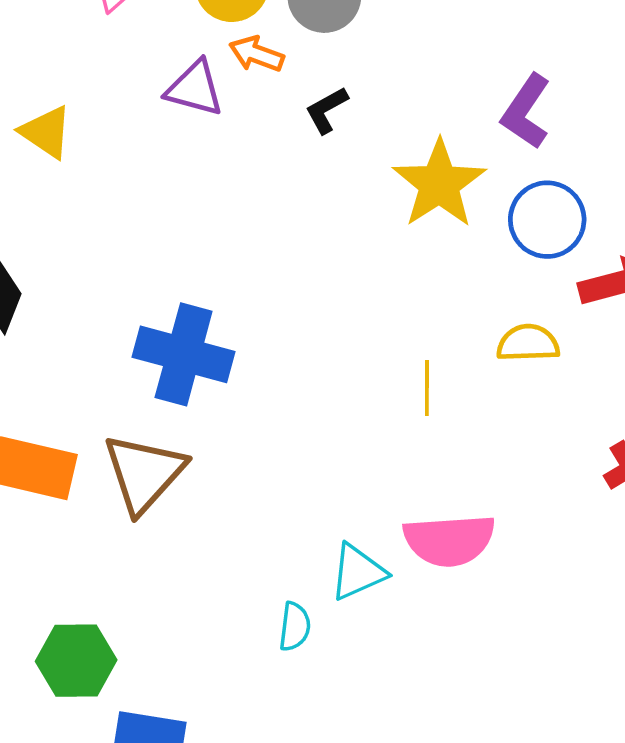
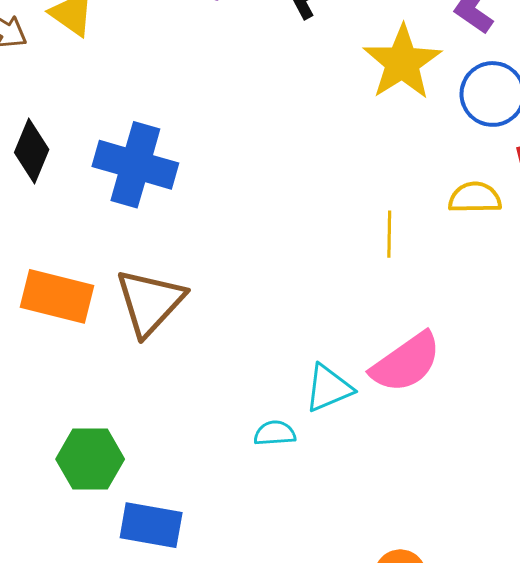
blue cross: (184, 354) -> (135, 165), moved
pink semicircle: (449, 540) -> (406, 363), turned -32
cyan semicircle: (295, 627) -> (275, 433), turned -102

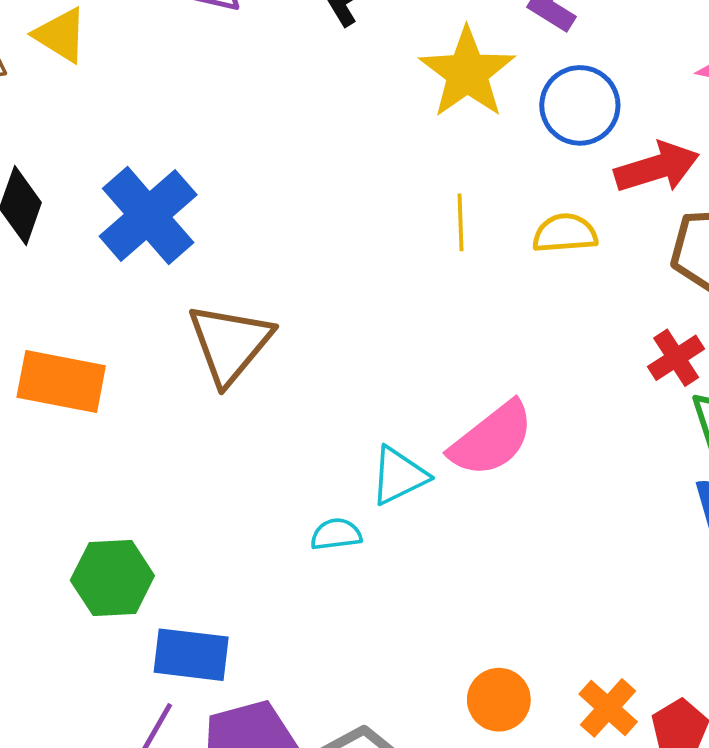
blue cross: (135, 165) -> (148, 216), turned 36
yellow line: (389, 234) -> (461, 222), moved
brown triangle: (150, 302) -> (230, 343), moved

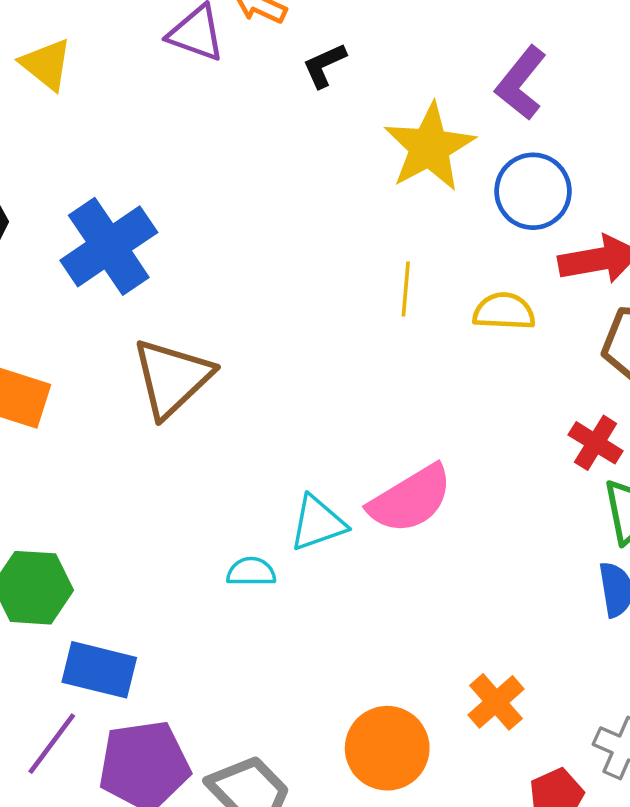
red cross: (676, 358) -> (596, 443), turned -32
orange circle: (499, 700) -> (387, 748), size x1.4
orange cross: (608, 708) -> (496, 702), moved

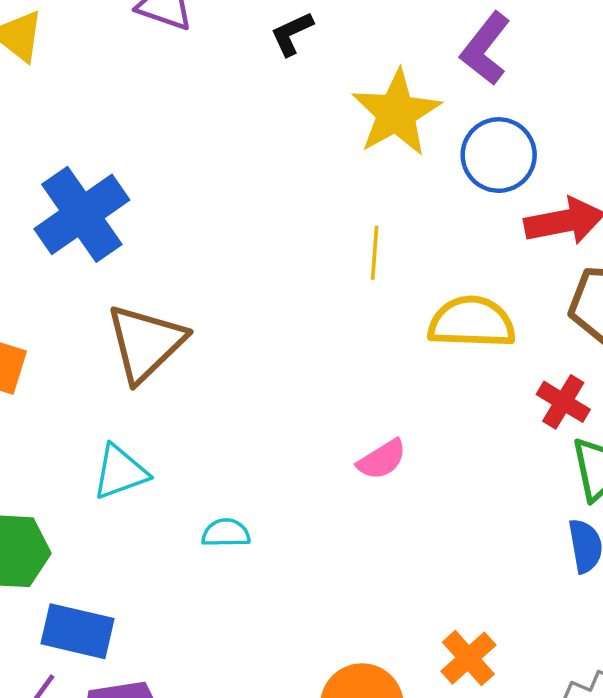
yellow semicircle: (504, 311) -> (472, 322), moved, size x1.4
pink semicircle: (410, 499) -> (382, 460), size x0.6
cyan triangle: (318, 523) -> (120, 472), moved

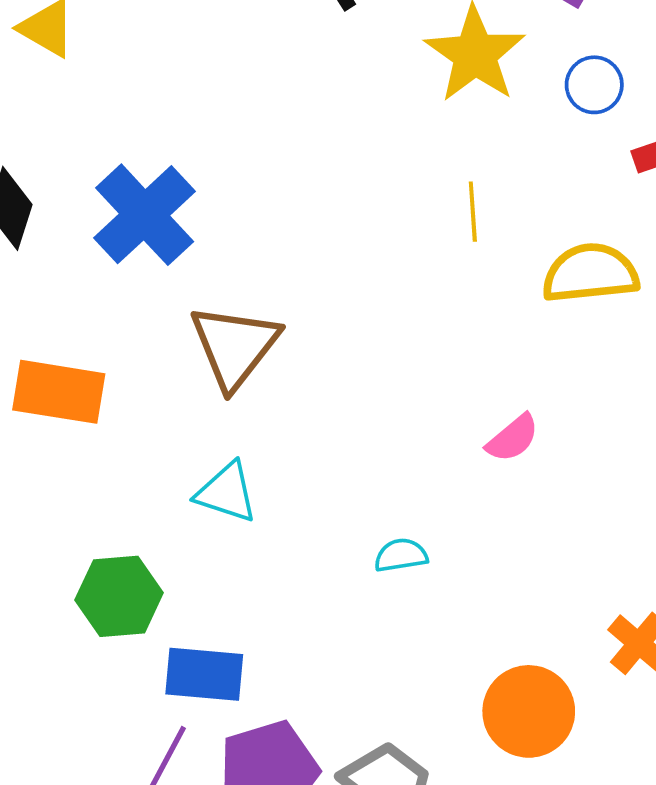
blue circle: (499, 155) -> (594, 85), size x0.7
cyan triangle: (120, 472) -> (227, 492), turned 46
cyan semicircle: (226, 533) -> (401, 555), moved

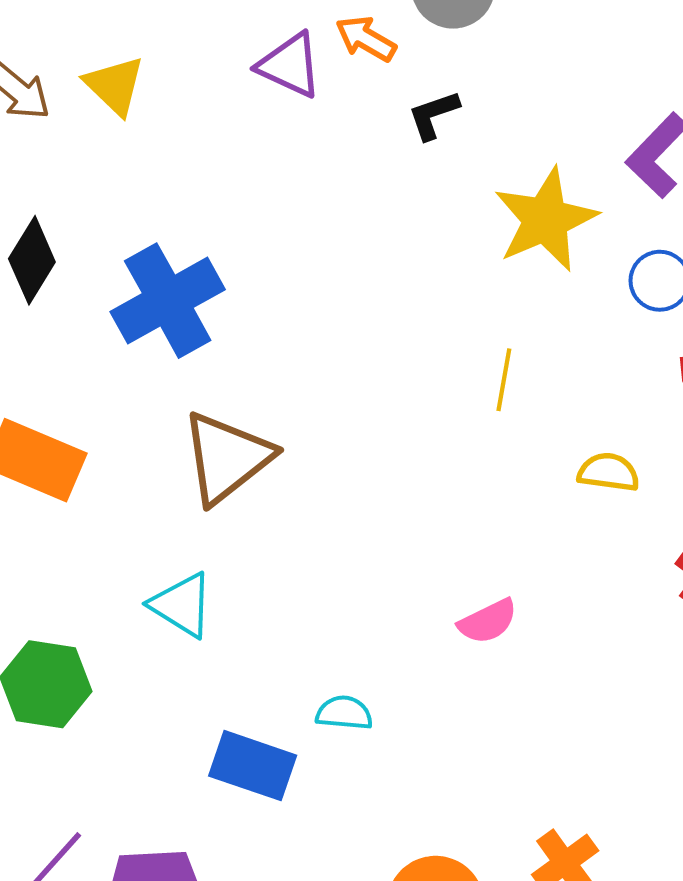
yellow semicircle: (590, 273) -> (609, 472), size x0.6
blue rectangle: (204, 674) -> (253, 766), moved

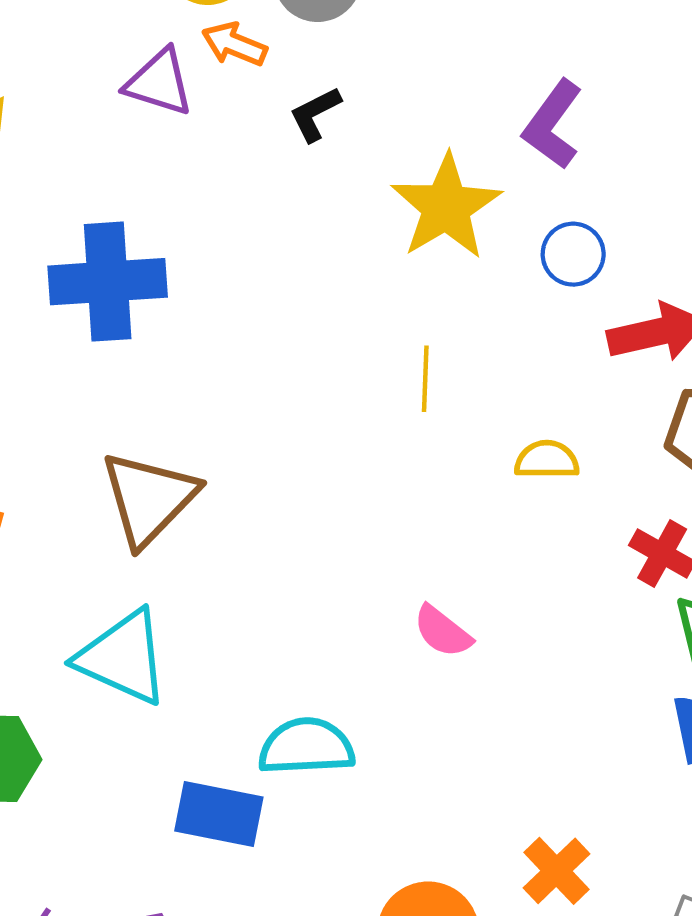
blue cross: (168, 301) -> (108, 282), moved, turned 33
cyan triangle: (182, 605) -> (123, 657), size x1.4
pink semicircle: (488, 621) -> (443, 631), turned 72
cyan semicircle: (344, 713) -> (306, 747), size x1.6

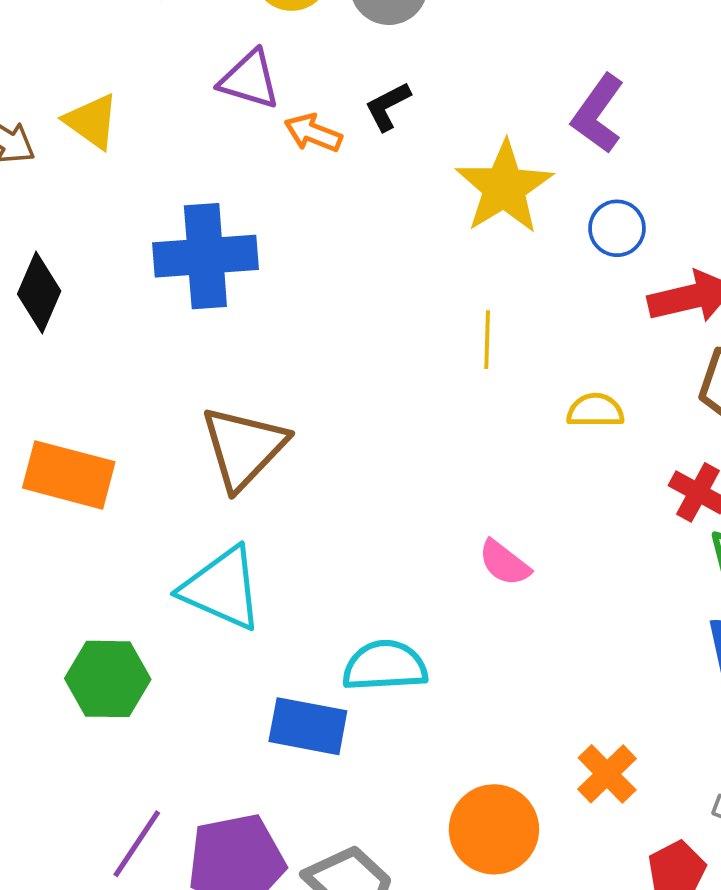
orange arrow: (234, 44) -> (313, 133), moved

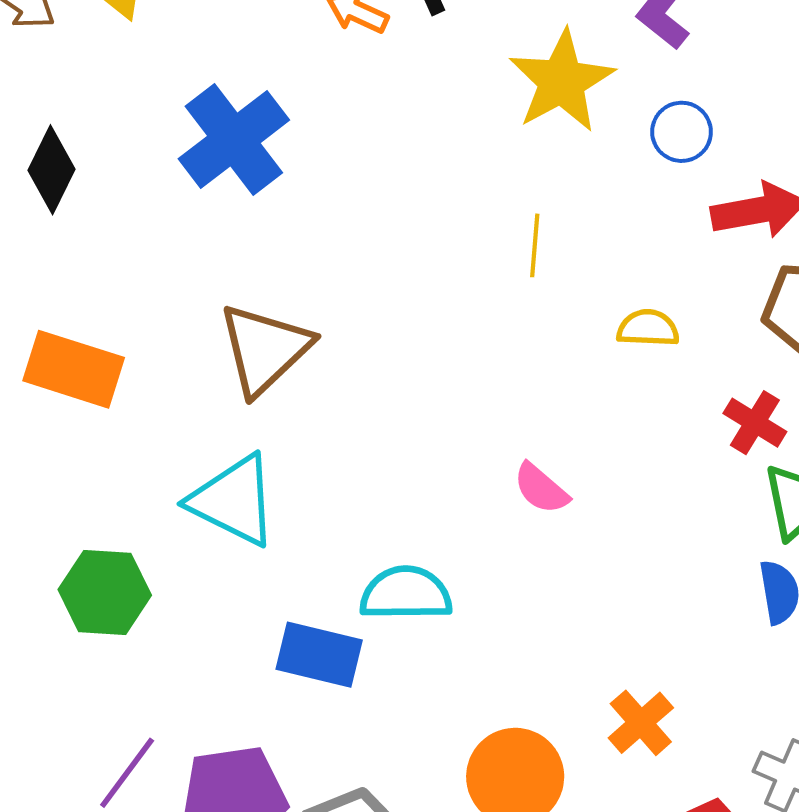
blue cross: (205, 256) -> (234, 139), turned -36

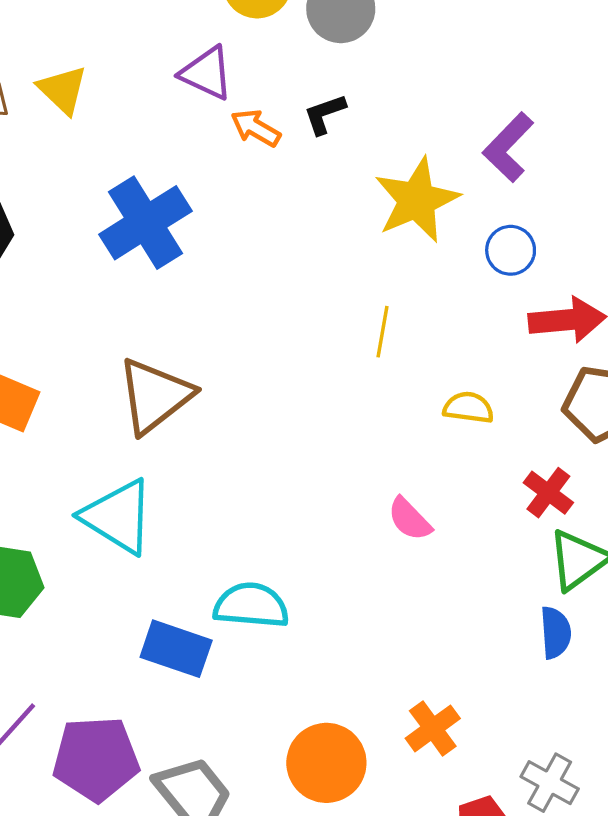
pink semicircle: (541, 489) -> (410, 519), moved

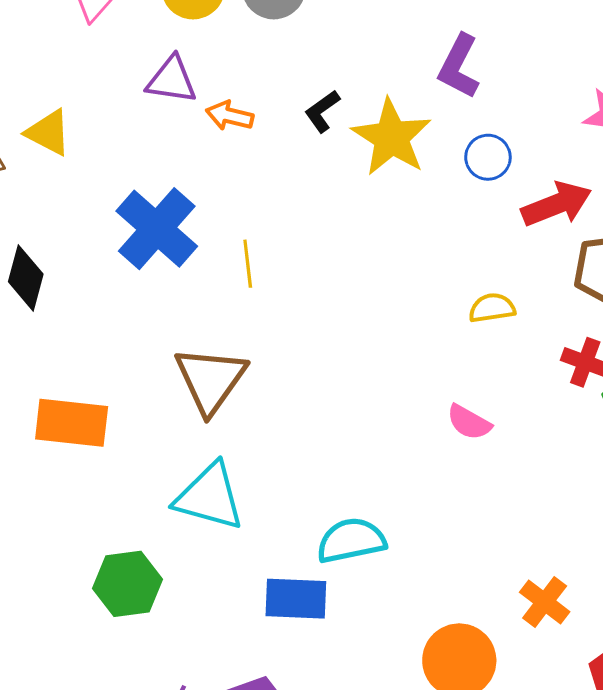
black L-shape: (325, 114) -> (322, 111), moved
yellow line: (382, 332) -> (248, 264), moved

